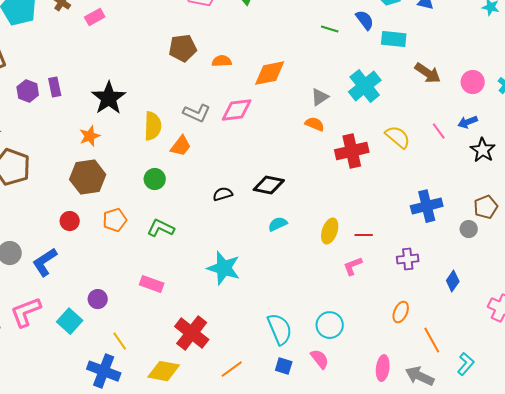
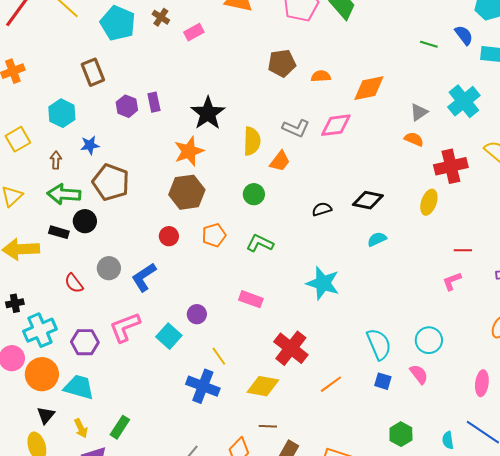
orange star: (90, 136) -> (189, 151), size x1.4
yellow ellipse: (330, 231) -> (429, 202), moved

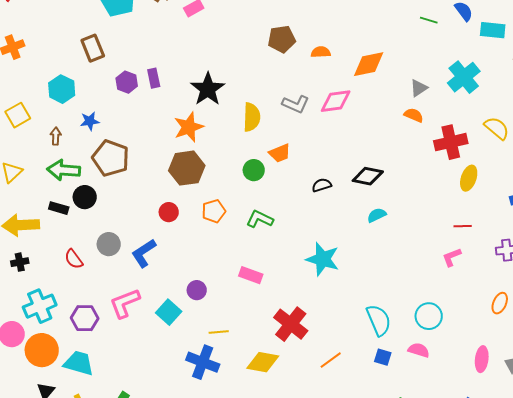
orange trapezoid: (280, 161) -> (280, 153), moved, turned 30
yellow ellipse: (429, 202) -> (469, 178), moved
black cross: (15, 303) -> (20, 262), moved
yellow line: (219, 356) -> (219, 332), turned -60
pink semicircle: (419, 374) -> (419, 350), turned -35

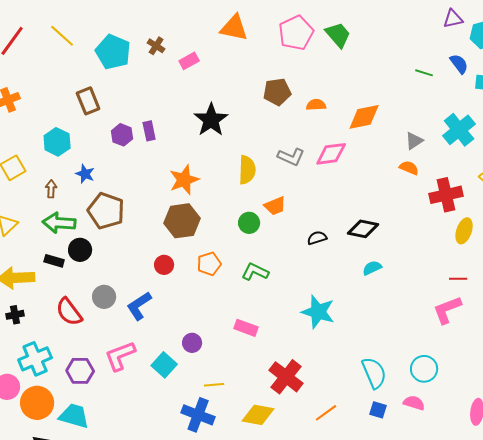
black star: (208, 89) -> (211, 120), moved
blue star: (90, 121) -> (85, 174), turned 30
pink L-shape: (452, 257) -> (447, 310), size x1.5
red semicircle: (74, 259) -> (69, 312), size x1.4

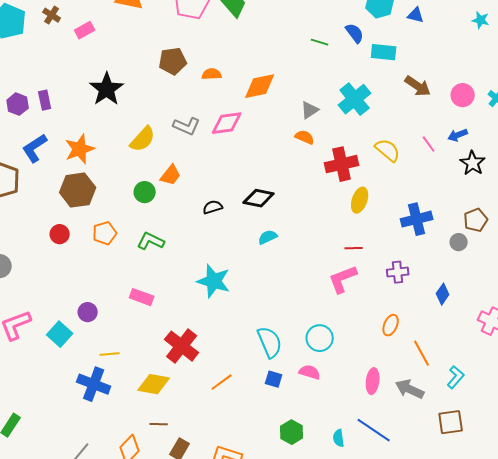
yellow semicircle: (247, 170) -> (143, 139), turned 40
orange trapezoid: (275, 206) -> (171, 175), turned -30
blue L-shape: (139, 306) -> (35, 148), moved

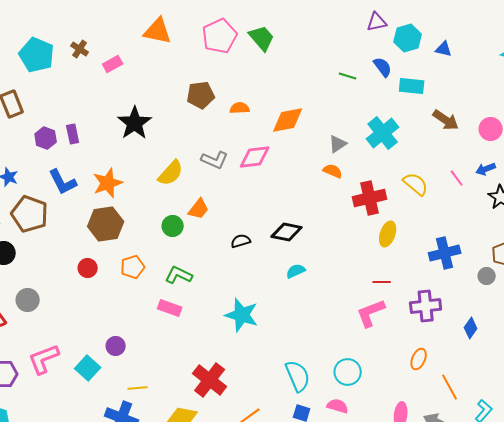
blue L-shape: (35, 148) -> (63, 182), turned -84
purple cross: (398, 272) -> (426, 306), size x1.4
pink rectangle: (142, 297) -> (170, 308), moved

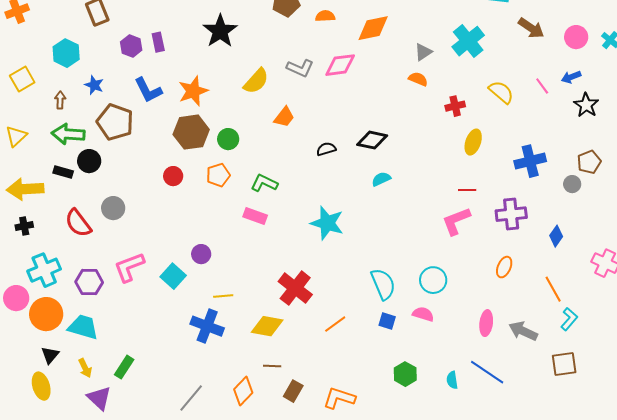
red cross: (370, 198) -> (455, 106), size x0.6
green circle: (173, 226) -> (228, 139), moved
orange line: (450, 387) -> (553, 289), moved

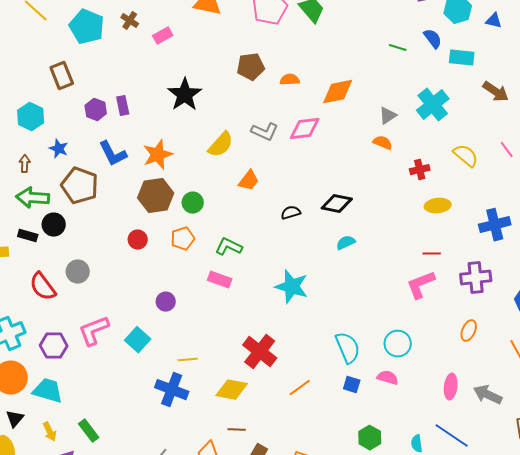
yellow ellipse: (473, 142) -> (438, 206), turned 65
purple circle: (201, 254) -> (166, 302), moved
green rectangle: (124, 367) -> (89, 431), turned -70

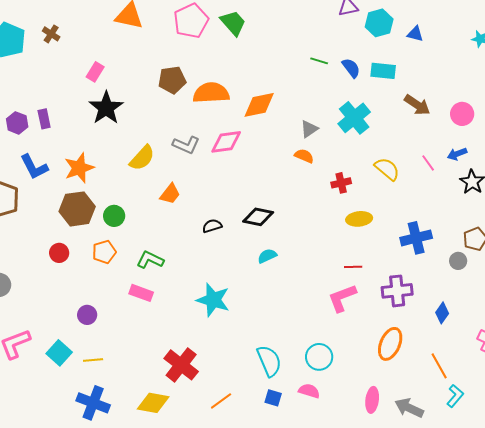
pink rectangle: (163, 36) -> (95, 72), moved, turned -30
blue semicircle: (433, 39) -> (351, 68), moved
orange semicircle: (290, 80) -> (211, 93), size x1.8
orange ellipse: (469, 331) -> (390, 344), size x1.5
yellow line: (188, 360) -> (93, 360), moved

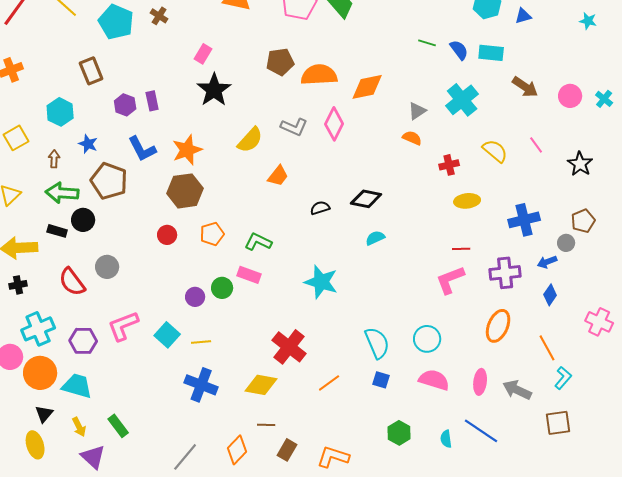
blue triangle: (415, 34) -> (523, 16), turned -30
pink diamond: (226, 142) -> (334, 124), turned -56
blue arrow: (457, 154) -> (547, 262), moved
green circle: (114, 216) -> (222, 288), moved
pink semicircle: (309, 391) -> (434, 380), moved, size x1.4

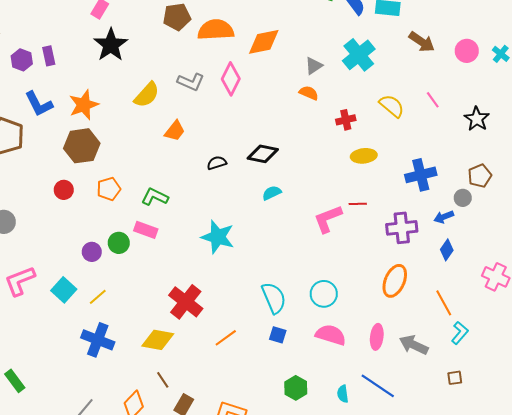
pink L-shape: (450, 280) -> (328, 219), moved
yellow line: (201, 342) -> (98, 297), turned -36
brown square: (558, 423) -> (455, 378), size x0.6
brown line: (266, 425) -> (163, 380), turned 54

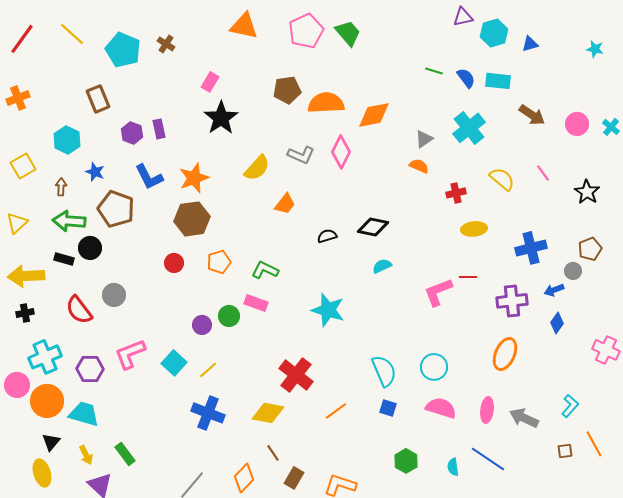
orange line: (444, 303) -> (594, 444), moved

